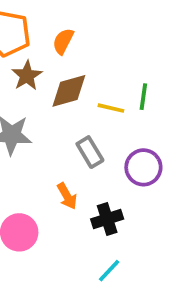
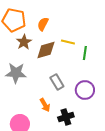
yellow line: (111, 108) -> (68, 42), moved

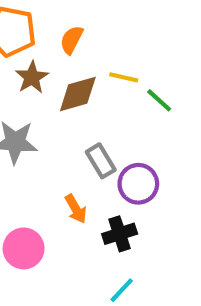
green line: (85, 53) -> (159, 100), turned -56
purple circle: (85, 90) -> (138, 184), moved

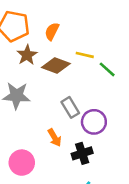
brown diamond: (78, 94) -> (56, 65), turned 36

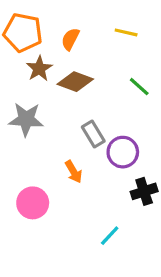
yellow line: (85, 55) -> (126, 32), moved
black cross: (82, 153) -> (144, 191), moved

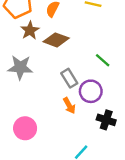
green line: (139, 87) -> (103, 60), moved
orange arrow: (74, 172) -> (69, 106), moved
black cross: (144, 191) -> (106, 120), turned 36

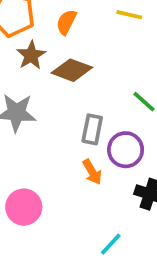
gray rectangle: (69, 78) -> (92, 129), turned 42

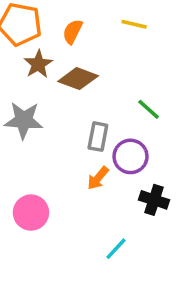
orange arrow: (92, 172) -> (98, 178), turned 70

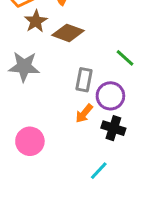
black cross: (154, 200) -> (113, 128), moved

